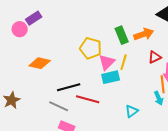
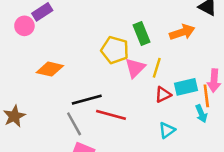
green rectangle: (122, 35) -> (141, 33), moved
red triangle: (155, 57) -> (163, 95), moved
cyan rectangle: (111, 77) -> (186, 87), moved
gray line: (59, 106) -> (74, 124), turned 36

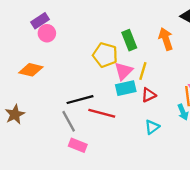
pink circle: (24, 26) -> (47, 33), moved
orange arrow: (182, 32) -> (166, 39), turned -90
orange diamond: (50, 69) -> (31, 70), moved
cyan rectangle: (186, 87) -> (126, 88), moved

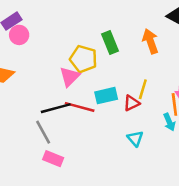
pink triangle: (123, 71) -> (70, 77), moved
yellow line: (143, 71) -> (143, 89), moved
red line: (102, 113) -> (80, 107), moved
cyan triangle: (152, 127) -> (135, 138), turned -35

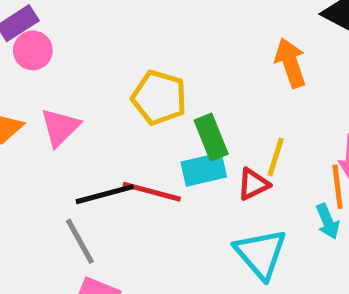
green rectangle: (110, 43) -> (211, 137), moved
pink triangle: (70, 77) -> (60, 127), moved
cyan triangle: (135, 138) -> (261, 254), size x1.6

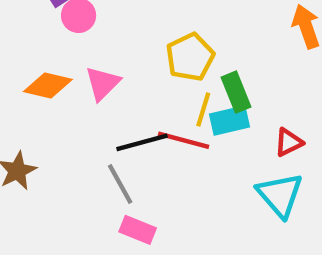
yellow pentagon: (159, 98) -> (190, 57), turned 30
yellow line: (276, 157) -> (203, 110), moved
red triangle: (253, 184) -> (289, 142), moved

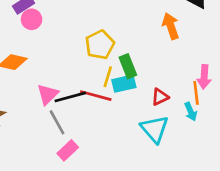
pink triangle: (103, 83) -> (48, 94), moved
pink rectangle: (138, 230) -> (68, 150), turned -65

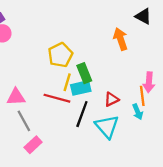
pink triangle: (48, 94) -> (16, 97), turned 42
black line: (70, 97) -> (82, 114), moved, turned -55

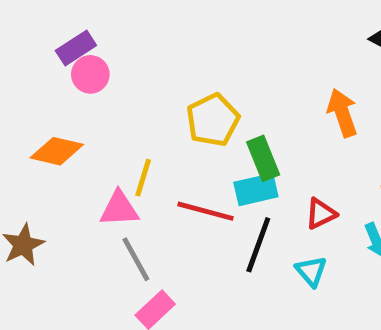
orange arrow: (121, 39) -> (342, 113), moved
yellow line: (67, 82) -> (143, 178), moved
cyan triangle: (107, 127) -> (311, 271), size x0.6

